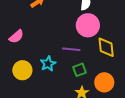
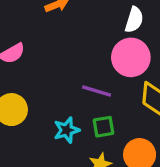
cyan star: (48, 64) -> (67, 130), moved

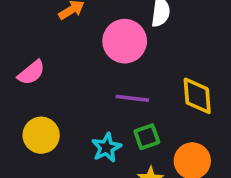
pink circle: (131, 57) -> (125, 41), moved

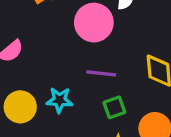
cyan star: (106, 148) -> (60, 100), moved, turned 30

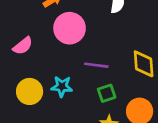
pink circle: (94, 23) -> (70, 28), moved

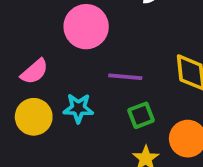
pink semicircle: (23, 46) -> (34, 72), moved

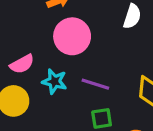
cyan star: (78, 108) -> (54, 81), moved

